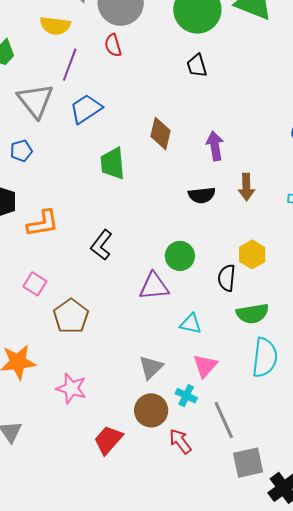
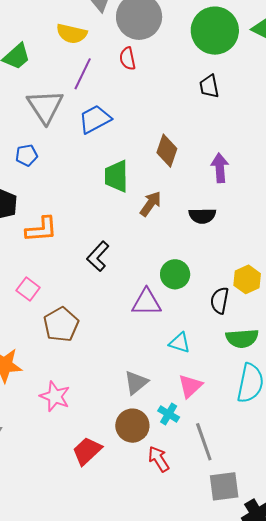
brown arrow: (246, 187) -> (151, 204), moved, turned -148

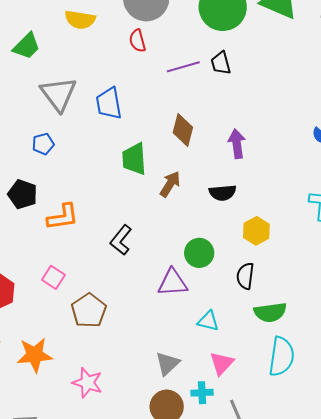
purple line: (83, 74) -> (183, 67), moved, turned 52
blue trapezoid: (95, 119) -> (109, 103), turned -68
yellow hexagon: (247, 279) -> (256, 231), moved
cyan cross: (169, 414) -> (202, 393), turned -30

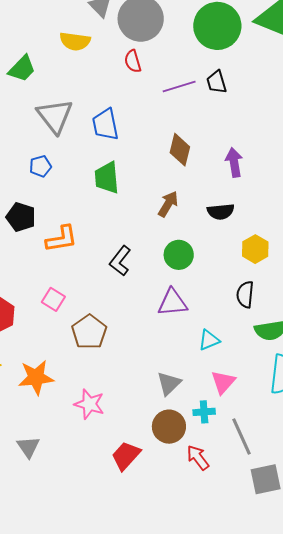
green trapezoid: (134, 159) -> (107, 178), moved
green circle: (199, 253) -> (179, 255), moved
cyan triangle: (208, 321) -> (209, 340), turned -35

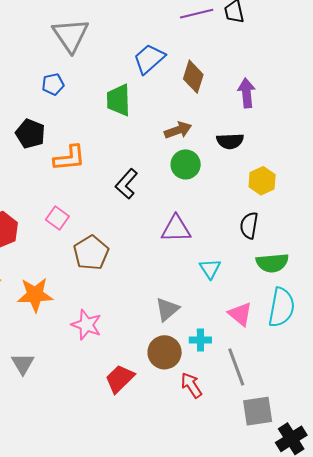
blue trapezoid: (105, 125) -> (149, 59), moved, turned 56
brown arrow: (168, 204) -> (178, 130), turned 36
green circle: (179, 255) -> (186, 164), moved
cyan triangle: (209, 340) -> (210, 269), turned -45
pink triangle: (223, 382) -> (240, 314), moved, turned -36

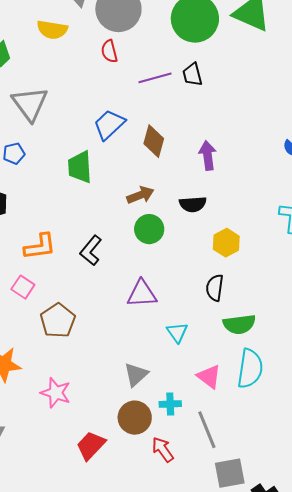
orange L-shape: (69, 158) -> (40, 247), moved

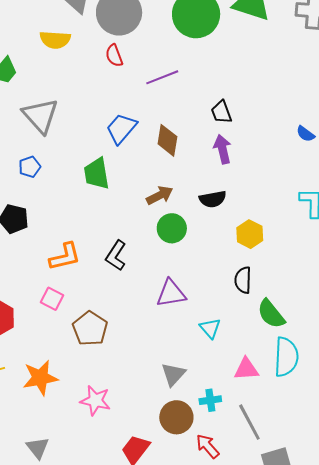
black trapezoid: (192, 75) -> (221, 112), moved
green semicircle: (239, 324) -> (271, 314), turned 64
pink triangle: (209, 377) -> (246, 369), turned -36

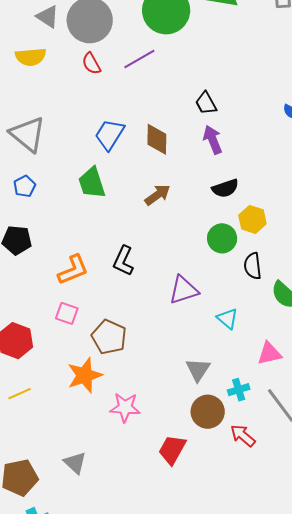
purple line: (162, 77) -> (139, 59), moved
black semicircle: (213, 199) -> (225, 188), moved
green circle: (172, 228) -> (222, 238), moved
orange star: (40, 378) -> (85, 375), moved

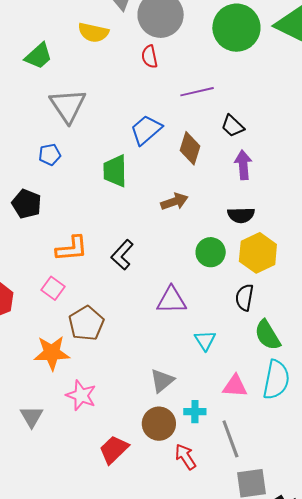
purple line: (139, 59) -> (197, 92), moved
black trapezoid: (206, 103) -> (233, 126), moved, turned -35
yellow hexagon: (252, 219) -> (258, 253), size x1.4
green circle: (222, 238) -> (211, 252), moved
gray triangle: (75, 463) -> (32, 417), moved

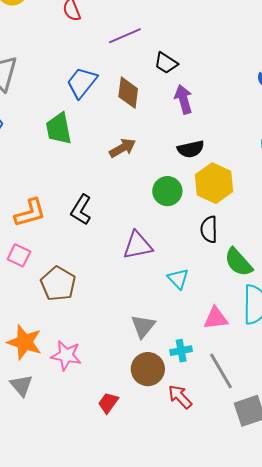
orange star: (52, 353) -> (25, 342), moved, turned 30
red trapezoid: (114, 450) -> (108, 403), size x0.7

